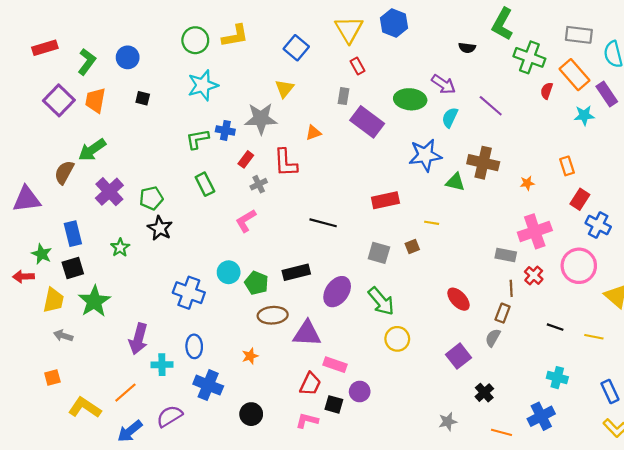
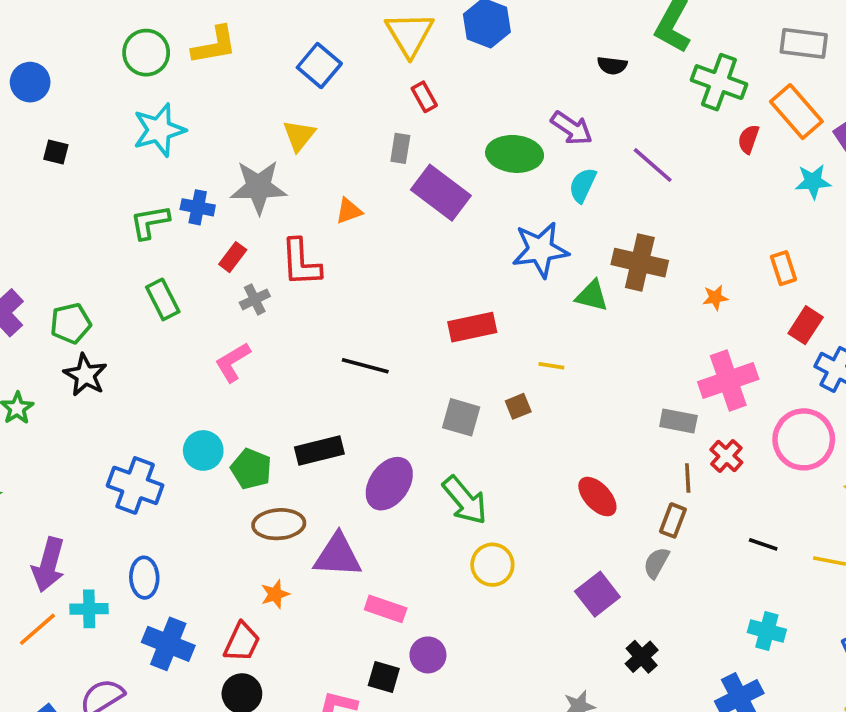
orange star: (250, 356) -> (275, 594), moved
red trapezoid: (310, 384) -> (242, 642), moved
orange line: (125, 393) -> (37, 629), moved

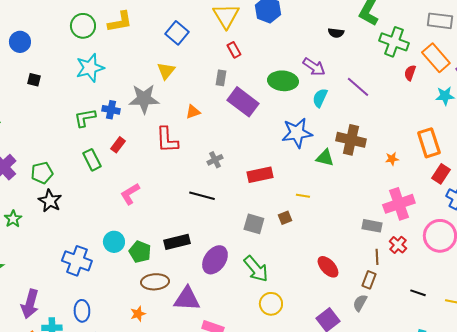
red rectangle: (233, 257) -> (118, 145), moved
orange rectangle: (783, 268) -> (429, 143), size x1.6
gray cross: (255, 299) -> (215, 160), moved
orange star: (275, 594) -> (138, 314), moved

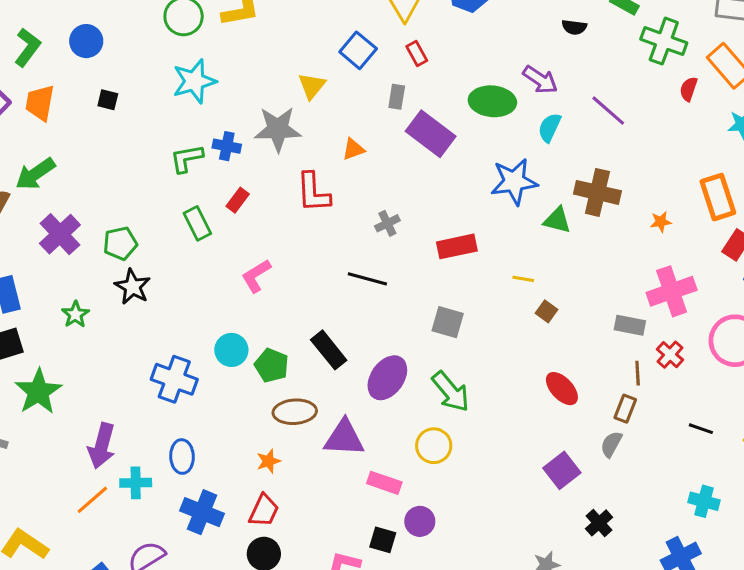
blue square: (177, 33) -> (358, 50), moved
brown square: (285, 218) -> (546, 311), moved, turned -32
black rectangle: (177, 242) -> (329, 350), turned 65
yellow circle: (271, 304) -> (434, 446), moved

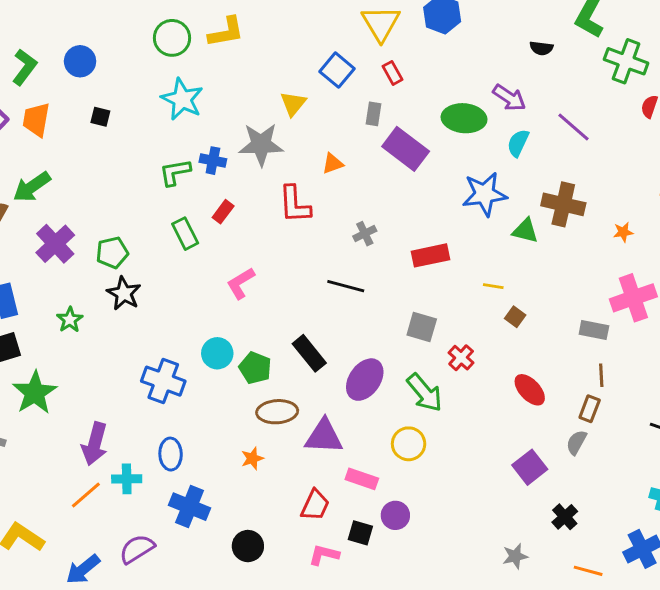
cyan star: (194, 81) -> (182, 99), turned -30
red cross: (670, 355) -> (461, 358), moved
red trapezoid: (264, 511) -> (315, 505), moved

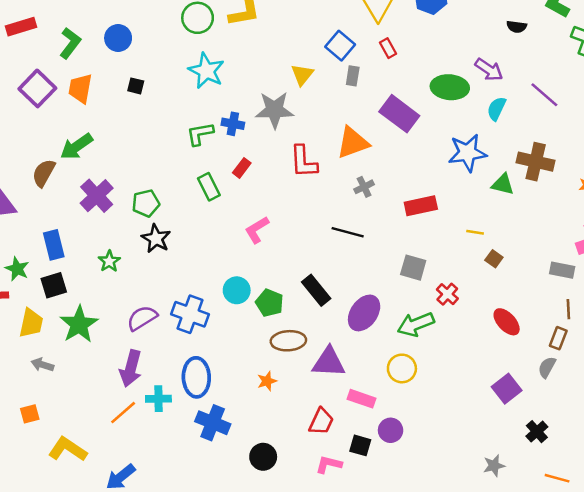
gray rectangle: (373, 114) -> (353, 76), moved
orange triangle: (333, 163) -> (353, 143), moved, size x1.8
green arrow: (425, 393) -> (416, 324), turned 108
blue ellipse: (171, 454) -> (196, 377), size x1.4
purple semicircle: (137, 549) -> (142, 318), moved

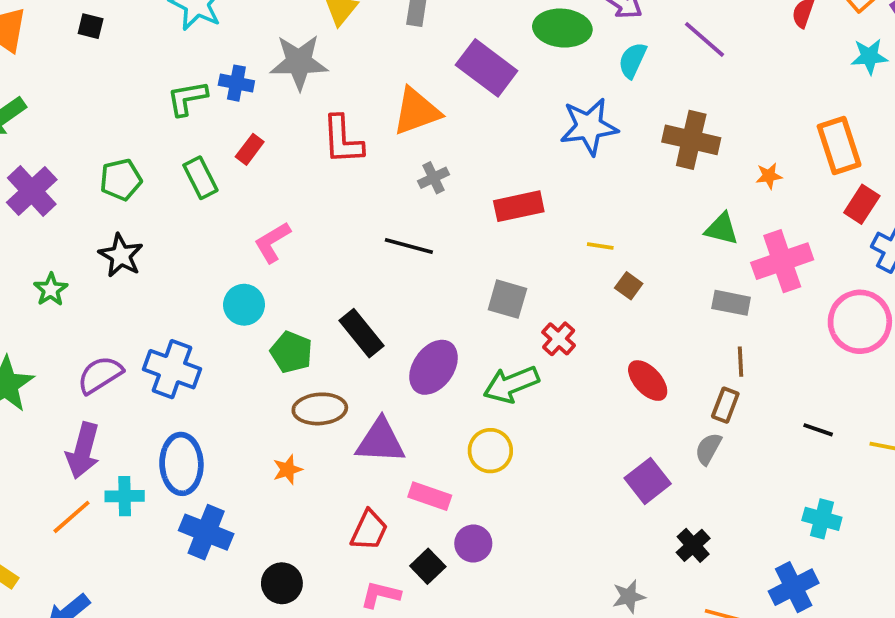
green triangle: (503, 184) -> (722, 229), moved
green pentagon: (146, 203) -> (121, 180), moved
cyan circle: (237, 290) -> (244, 305), moved
black square: (360, 445) -> (428, 566), turned 30

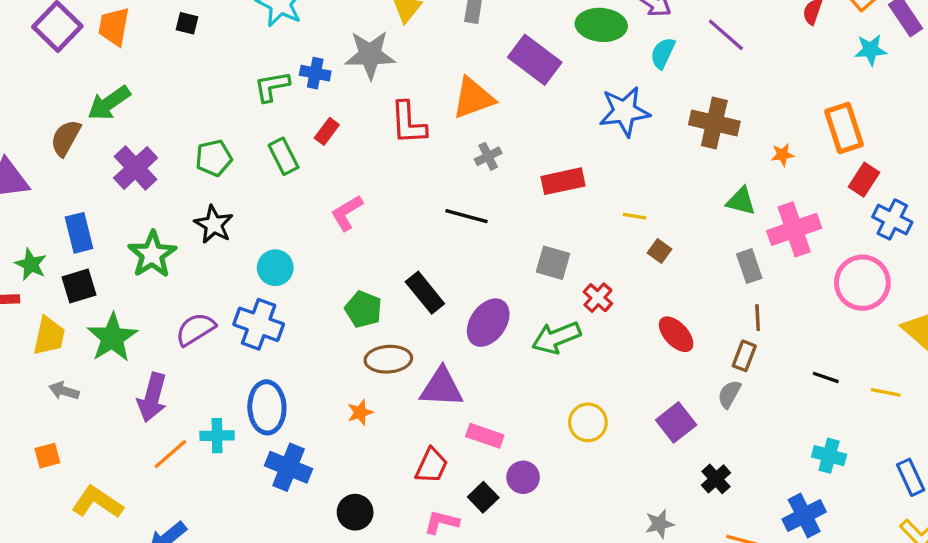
green star: (51, 290) -> (152, 254), size x1.6
gray rectangle: (731, 303) -> (749, 266), turned 60
cyan circle: (244, 305) -> (275, 268), moved
purple arrow: (83, 451) -> (152, 397), moved
yellow circle: (490, 451) -> (588, 422), moved

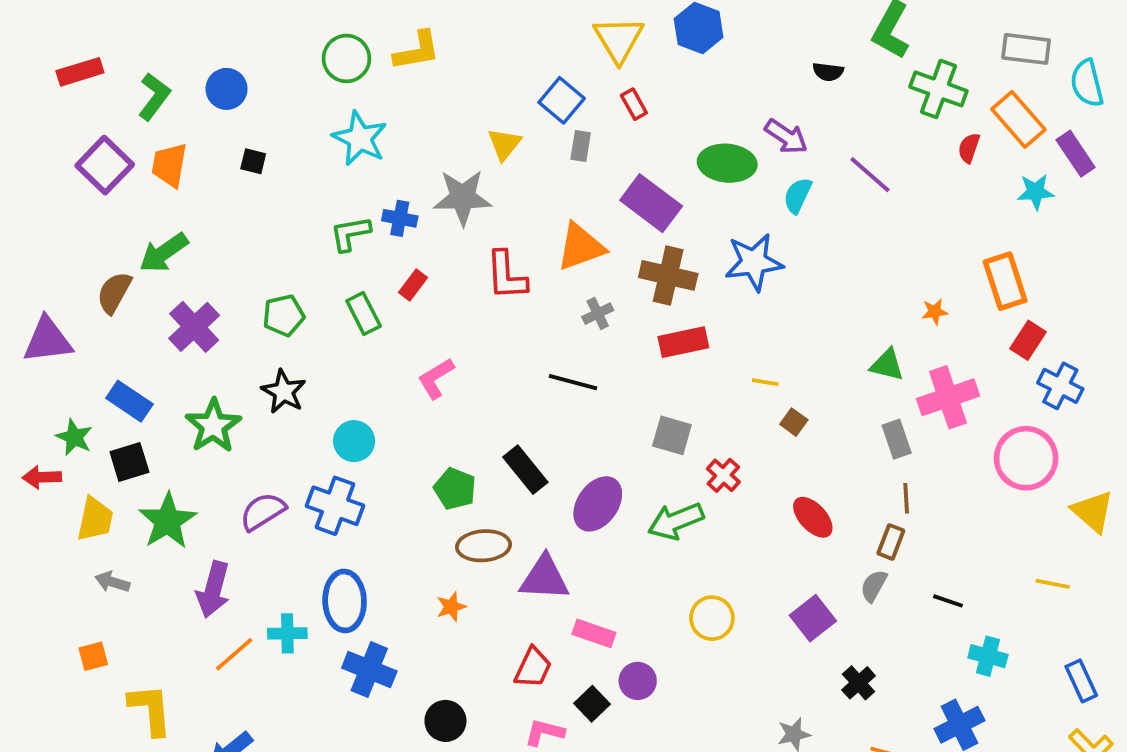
brown cross: (714, 123) -> (668, 275), moved
blue rectangle: (79, 233) -> (129, 401), turned -42
black line: (826, 377) -> (948, 601), moved
yellow L-shape: (97, 502) -> (150, 709), turned 51

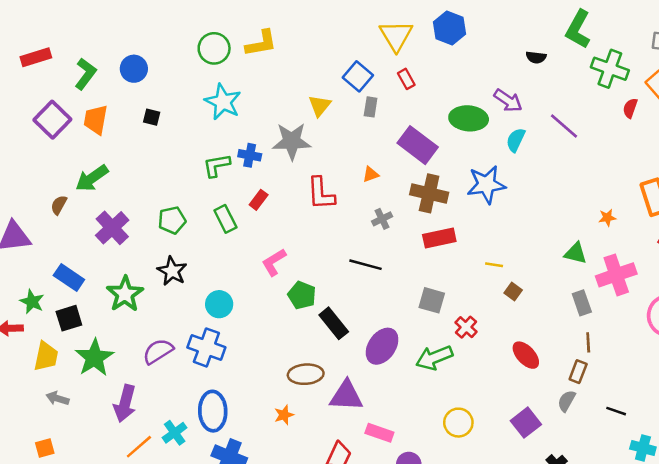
orange triangle: (581, 247) -> (371, 174), size x0.5
brown semicircle: (114, 293) -> (59, 205), size x0.7
green pentagon: (455, 489) -> (302, 295), moved
cyan cross: (287, 633) -> (175, 433), turned -35

